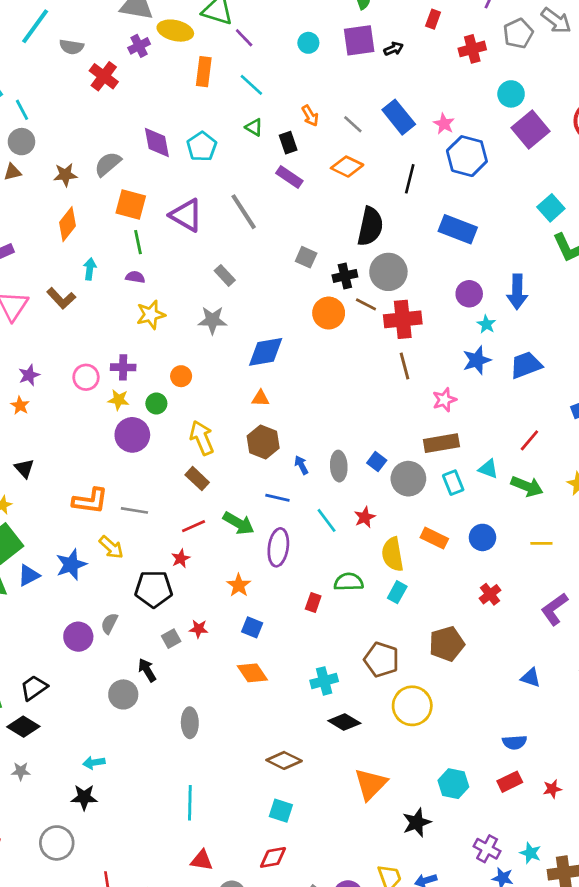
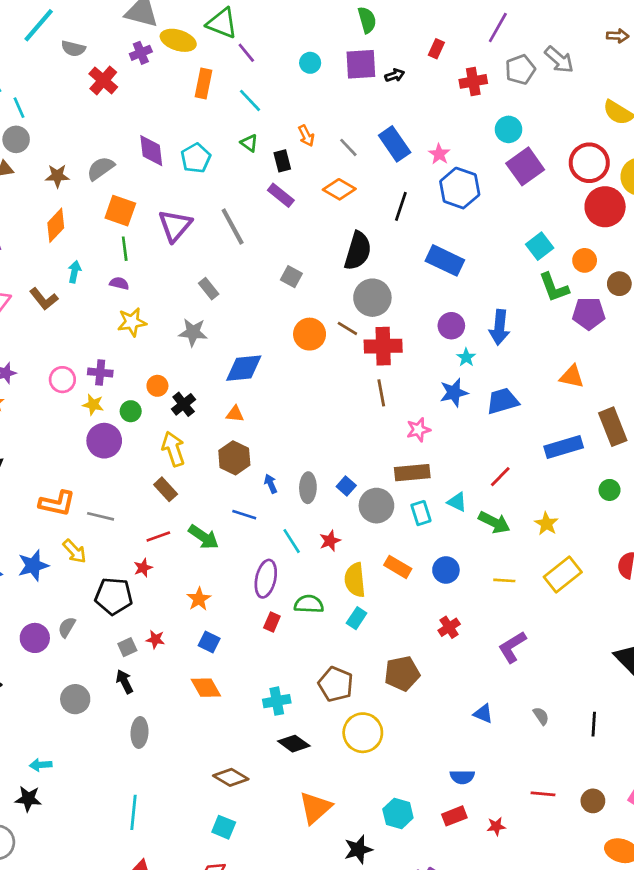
purple triangle: (186, 215) -> (175, 226), turned 36
black cross: (345, 276) -> (184, 404), moved, turned -30
purple ellipse: (278, 547) -> (266, 579), moved
black arrow: (147, 670) -> (125, 682), moved

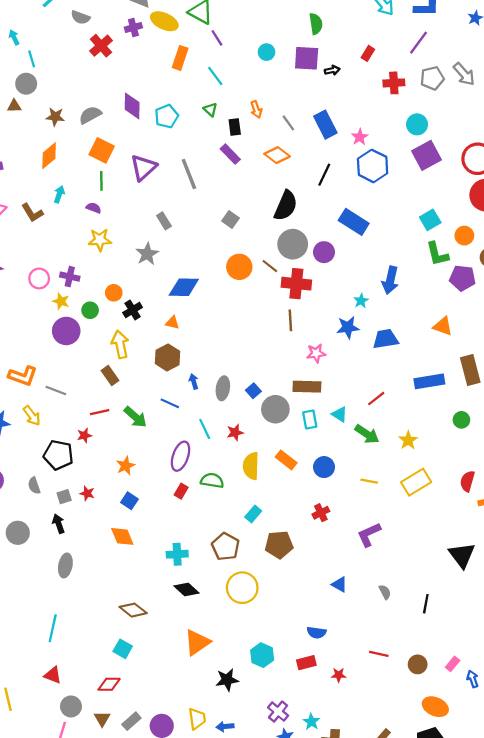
purple circle: (451, 326) -> (324, 252), moved
gray star: (193, 332) -> (147, 254), turned 30
cyan rectangle: (357, 618) -> (253, 514), moved
gray semicircle: (67, 627) -> (34, 486), moved, turned -56

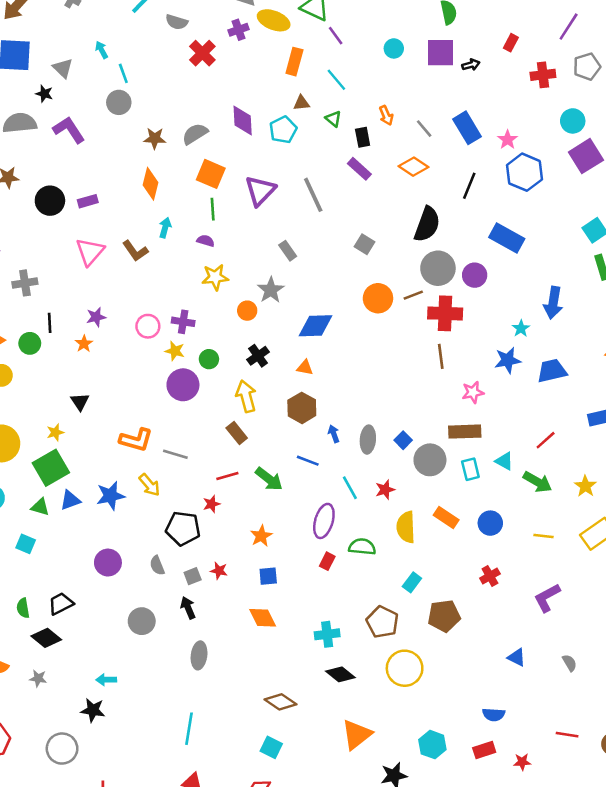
brown triangle: (14, 106) -> (302, 103), moved
orange diamond: (49, 156) -> (150, 184), turned -32
brown line: (270, 266) -> (413, 295), turned -56
orange circle: (114, 293) -> (247, 311), moved
blue square: (129, 501) -> (268, 576), turned -35

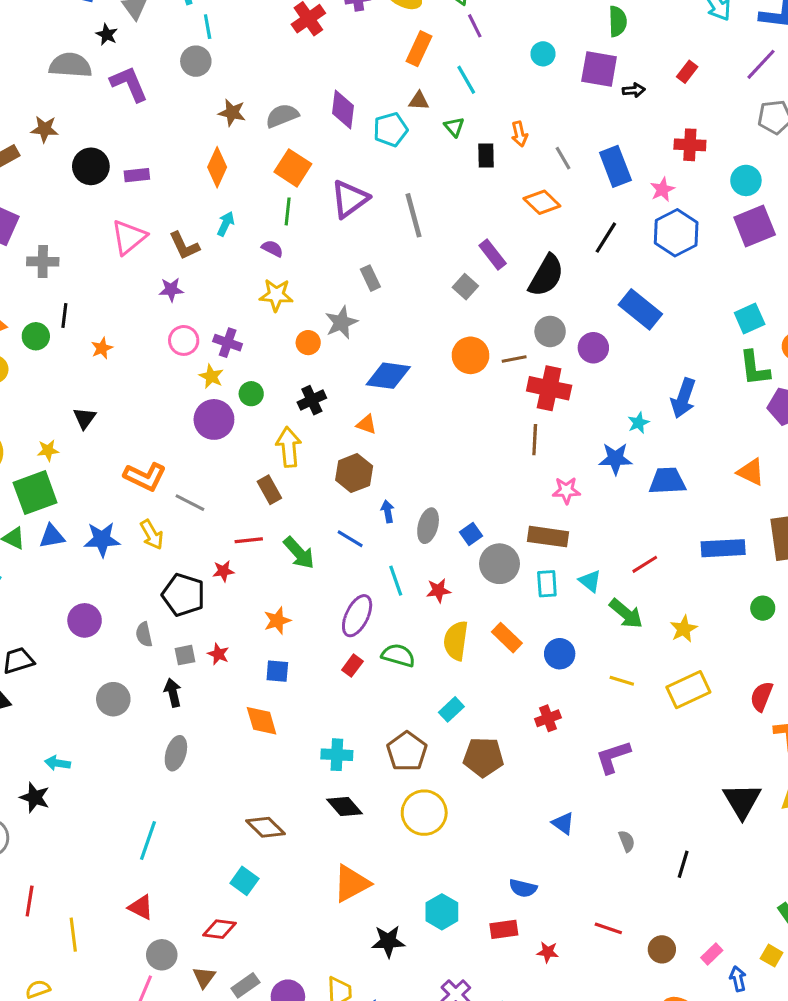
red cross: (543, 75) -> (690, 145), moved
purple rectangle: (359, 169) -> (493, 255), moved
gray circle: (438, 268) -> (550, 331), size x0.7
purple star: (96, 317) -> (171, 290), moved

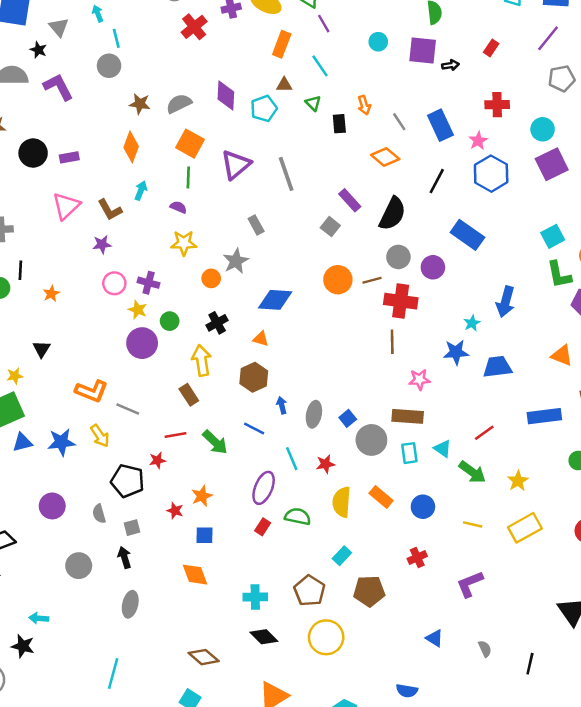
red star: (218, 654) -> (175, 511), moved

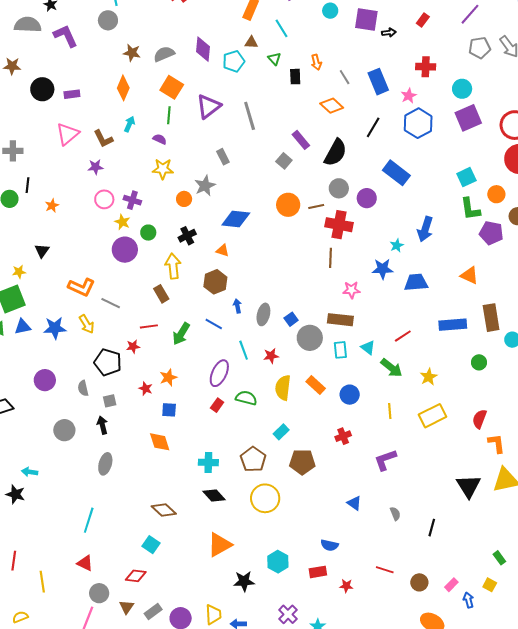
green arrow: (215, 442) -> (181, 334), turned 75
yellow line: (473, 524) -> (390, 411), turned 70

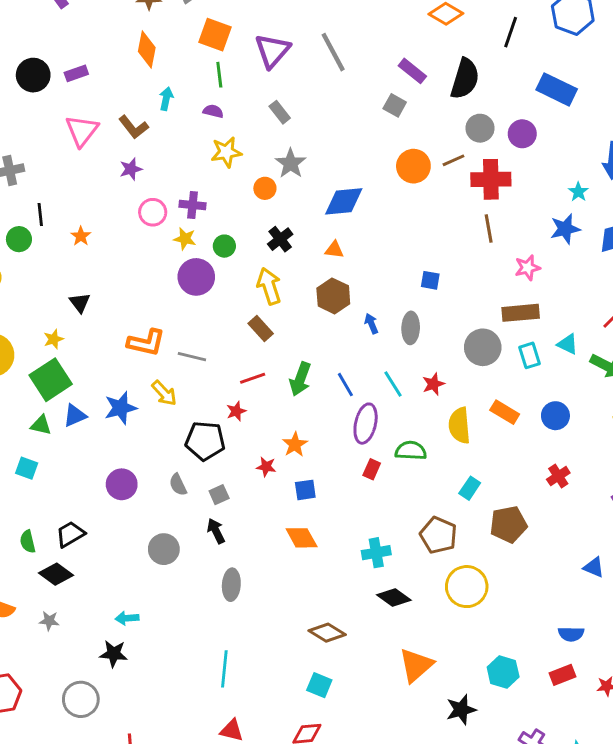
gray rectangle: (223, 157) -> (280, 112), moved
blue square: (291, 319) -> (430, 280), moved, turned -32
blue line: (214, 324) -> (345, 385), moved, turned 42

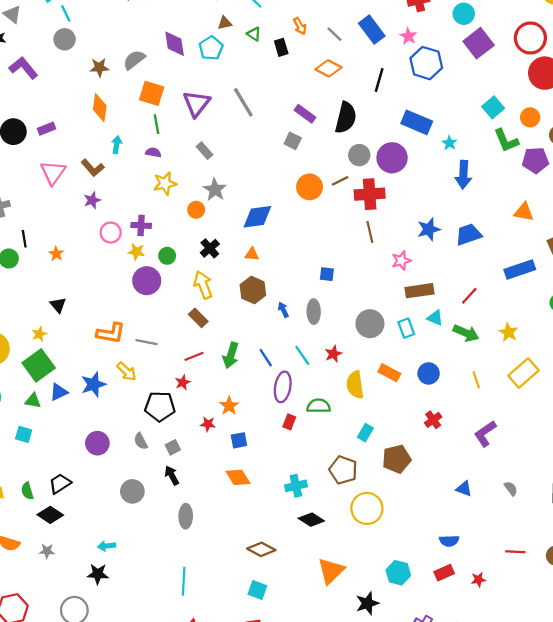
purple circle: (522, 134) -> (392, 158), size x1.4
cyan star: (578, 192) -> (449, 143), moved
brown rectangle: (521, 313) -> (420, 291), moved

